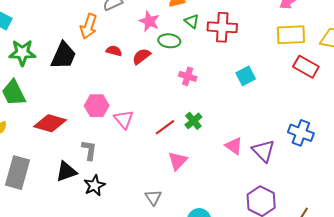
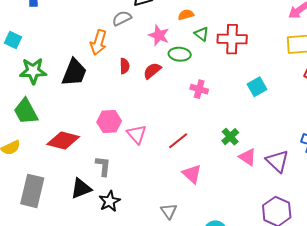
red semicircle: (114, 51) -> (125, 66), turned 77
green cross: (193, 121) -> (230, 137), moved
pink triangle: (178, 161) -> (192, 174), turned -30

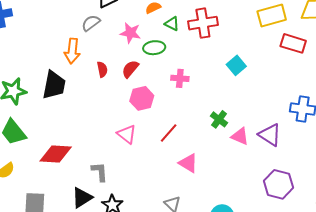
pink hexagon: (109, 121) -> (142, 98), moved

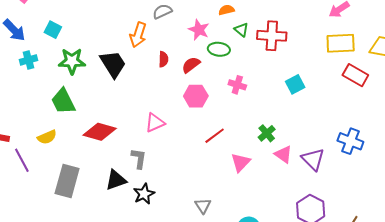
black trapezoid: (54, 85) -> (113, 64), turned -56
pink triangle: (127, 134) -> (155, 123), moved, turned 45
pink triangle: (188, 163) -> (240, 162), moved, turned 30

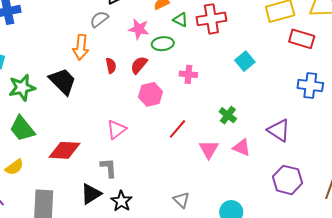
blue cross: (350, 141) -> (310, 85), moved
pink triangle: (283, 154) -> (242, 147), moved

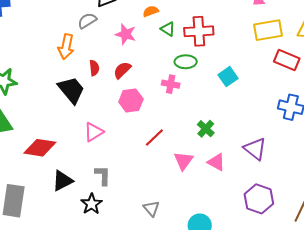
green ellipse: (163, 44) -> (186, 62), moved
black trapezoid: (63, 81) -> (71, 90), moved
gray L-shape: (109, 168) -> (103, 175), moved
black triangle: (91, 194) -> (62, 181), moved

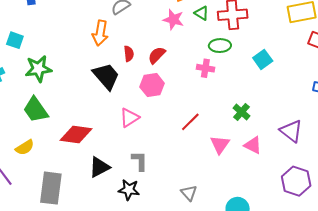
pink star: (126, 34) -> (173, 20), moved
pink hexagon: (131, 101) -> (152, 85), moved
black star: (92, 204) -> (129, 190), turned -30

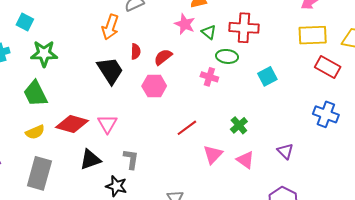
green triangle: (202, 13) -> (209, 32), moved
pink triangle: (129, 118) -> (107, 124), moved, turned -35
purple triangle: (291, 131) -> (285, 151), size x0.7
yellow semicircle: (25, 147) -> (35, 132), moved

